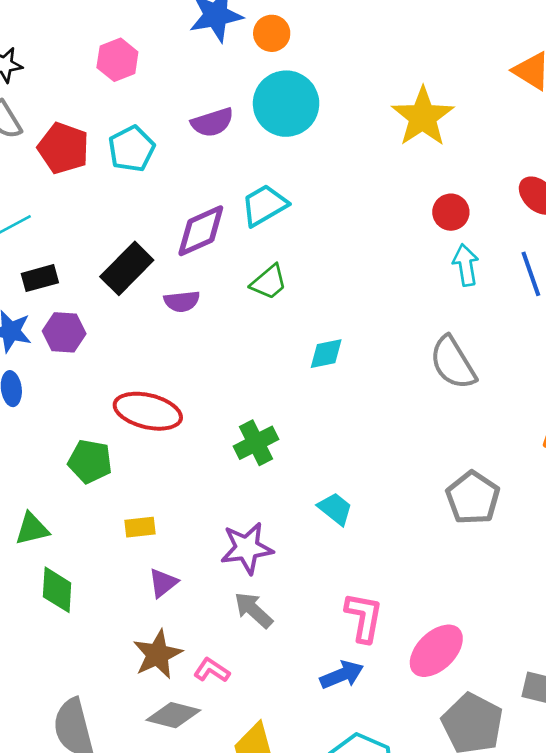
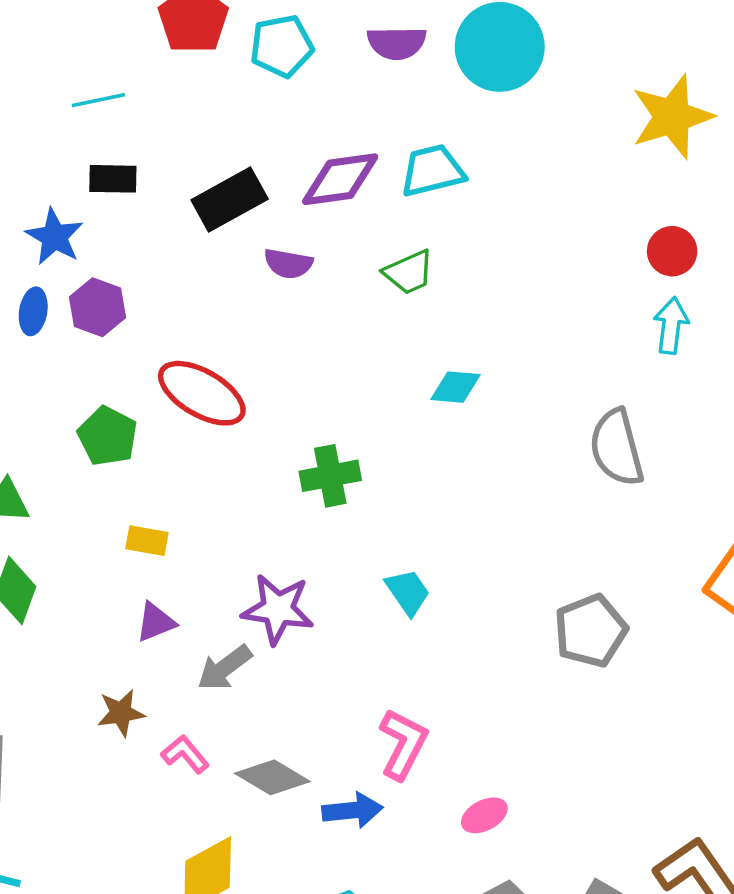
purple hexagon: (64, 332) -> (98, 307), moved
gray arrow: (253, 610) -> (225, 668), moved, turned -96
pink ellipse: (436, 651) -> (484, 815), size x0.6
brown star: (158, 654) -> (121, 713), size x0.7
gray diamond: (173, 715) -> (272, 777), moved

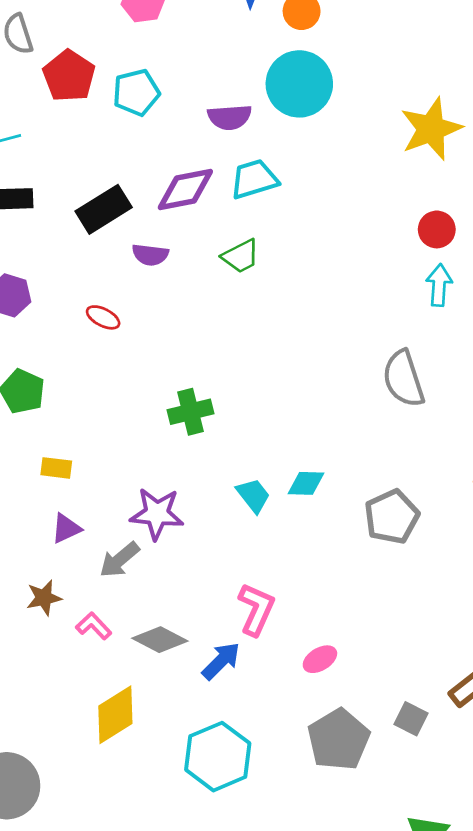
purple semicircle: (397, 43) -> (230, 117), moved
cyan diamond: (456, 387) -> (306, 483), moved
red ellipse: (202, 393) -> (103, 317), moved, size x0.5
blue arrow: (352, 810) -> (221, 661), turned -36

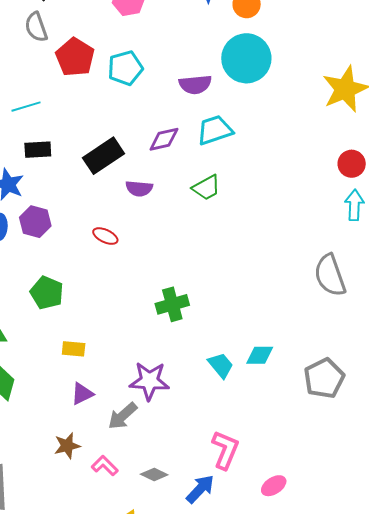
purple diamond: (185, 190) -> (164, 139), size x0.7
gray diamond: (160, 640) -> (154, 474), size x0.7

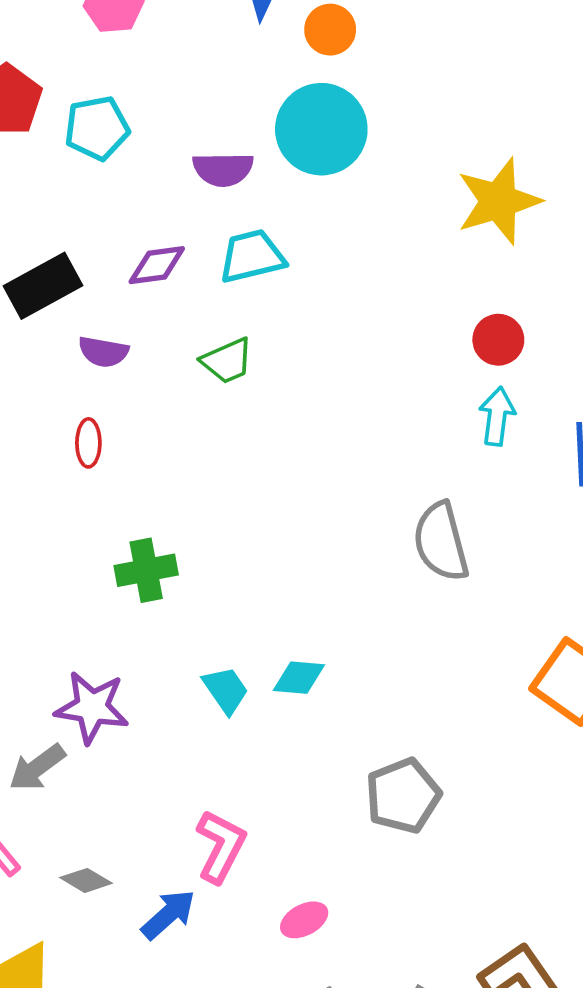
red ellipse: (105, 236) -> (88, 443), moved, turned 60
gray pentagon: (324, 378) -> (403, 796), moved

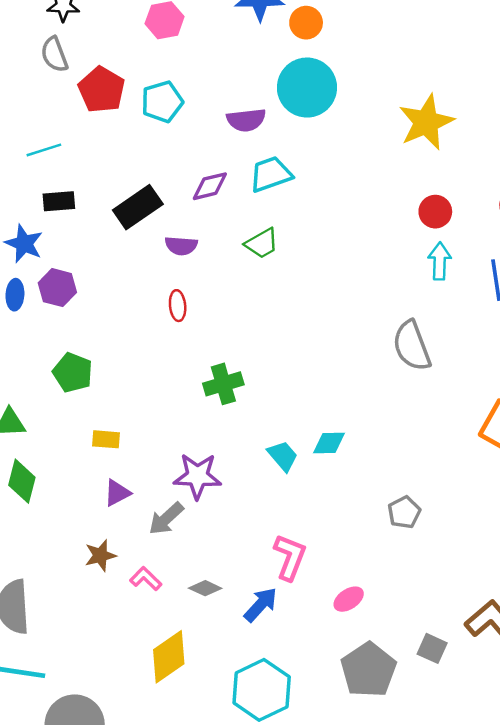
gray pentagon: (403, 796) -> (404, 512), size x0.7

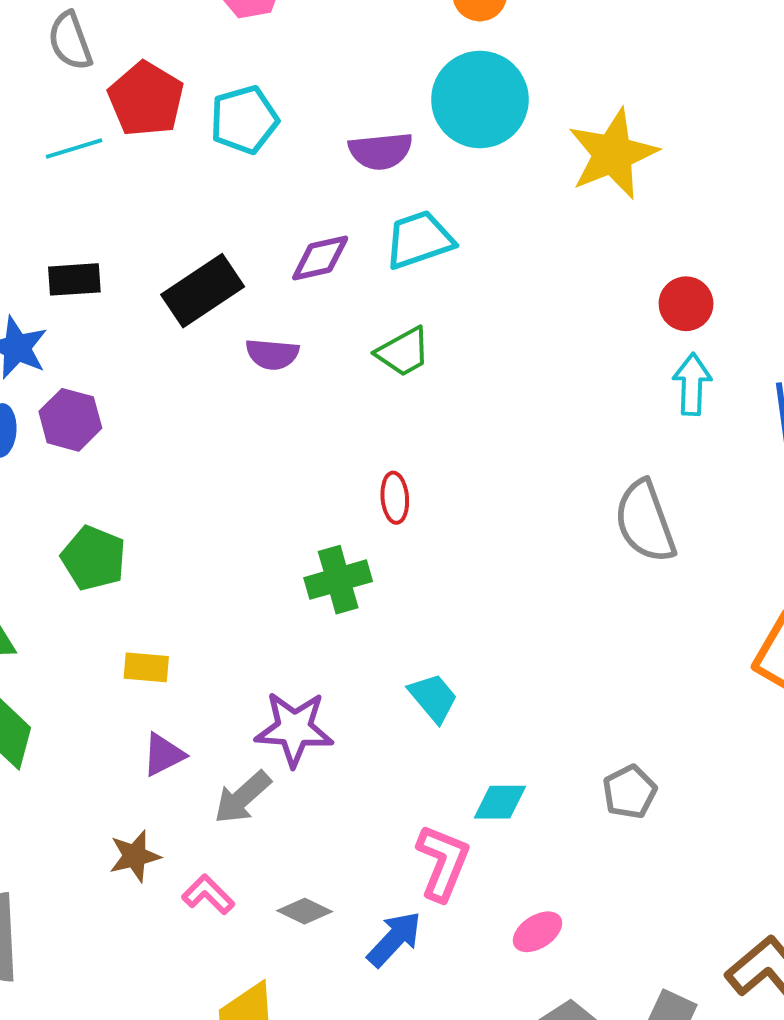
yellow star: (426, 122) -> (613, 154), moved
cyan line: (44, 150) -> (74, 149), moved
red ellipse: (178, 306) -> (395, 498), moved
cyan diamond: (329, 443) -> (500, 802), moved

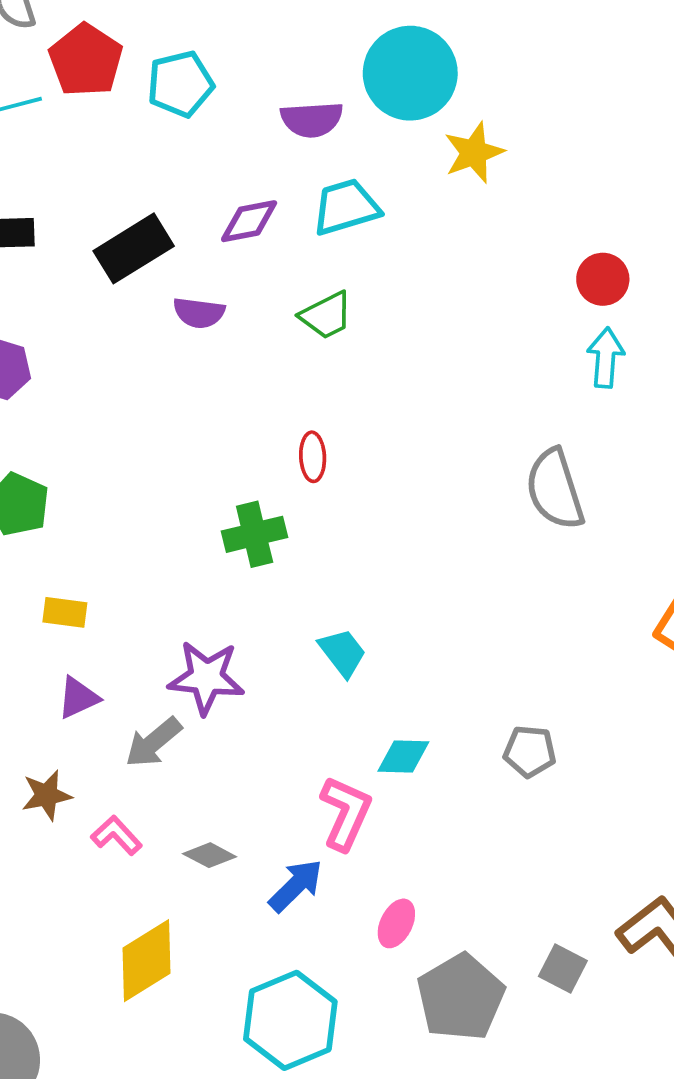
yellow star: (613, 154) -> (474, 153), moved, size x0.7
gray pentagon: (630, 792) -> (530, 751), turned 30
pink ellipse: (537, 932) -> (396, 923), moved, turned -33

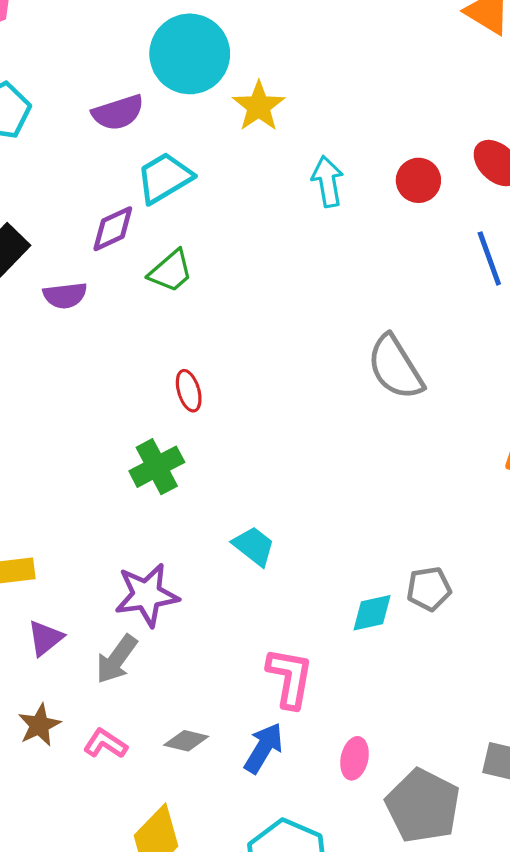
purple diamond: (249, 221) -> (113, 229), moved
red circle: (603, 279) -> (418, 180), moved
cyan arrow: (606, 358) -> (328, 181), moved
cyan diamond: (403, 757) -> (372, 613), moved

